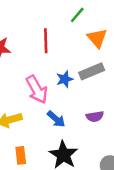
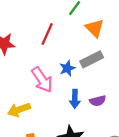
red line: (46, 41) -> (47, 34), turned 30
blue arrow: (56, 119) -> (75, 99), moved, turned 54

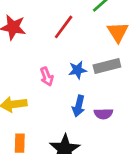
pink arrow: (42, 80) -> (47, 77), size x0.6

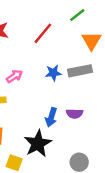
pink arrow: (47, 77) -> (14, 76), moved, turned -105
blue arrow: (79, 106) -> (51, 117), moved

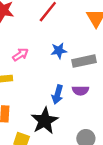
gray rectangle: (80, 71) -> (84, 61), moved

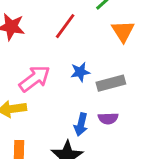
pink arrow: (20, 55) -> (35, 79), size x1.6

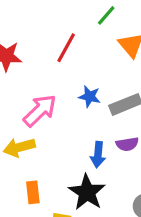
blue star: (80, 72) -> (90, 97), turned 30

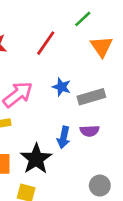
black star: (87, 192) -> (36, 159), moved

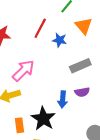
blue star: (61, 87) -> (60, 40), moved

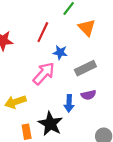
blue star: (60, 40) -> (60, 52), moved
pink arrow: (23, 71) -> (44, 73), moved

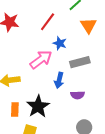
purple semicircle: (89, 95) -> (78, 95), moved
blue arrow: (69, 103) -> (59, 80), moved

